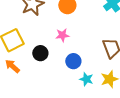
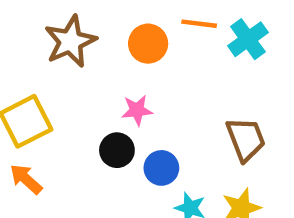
black circle: (40, 53) -> (117, 150), moved

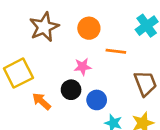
orange line: (199, 24) -> (116, 51), moved
orange arrow: (26, 179) -> (42, 101), moved

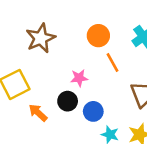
orange circle: (89, 28) -> (98, 36), moved
orange line: (116, 51) -> (113, 63), turned 54

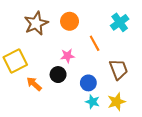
orange circle: (98, 36) -> (70, 21), moved
blue circle: (93, 111) -> (88, 83), moved

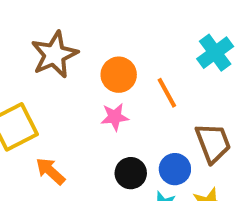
orange circle: (70, 21) -> (119, 75), moved
black circle: (58, 75) -> (131, 173), moved
blue circle: (88, 83) -> (175, 169), moved

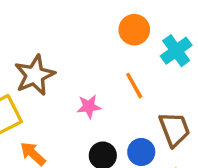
brown star: (54, 55) -> (35, 75), moved
orange circle: (119, 75) -> (134, 30), moved

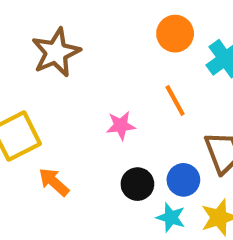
brown star: (35, 75) -> (56, 52), moved

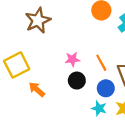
orange line: (175, 100) -> (101, 63), moved
black circle: (137, 184) -> (77, 81), moved

